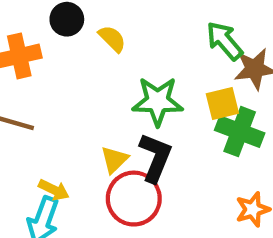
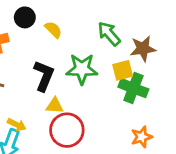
green arrow: (225, 41) -> (109, 34), moved
black L-shape: (155, 158) -> (44, 76), moved
yellow triangle: (114, 160) -> (55, 106), turned 48

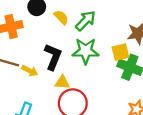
green arrow: (109, 34) -> (86, 21), moved, turned 85
yellow arrow: (17, 125) -> (30, 71), moved

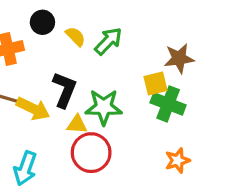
green star: (86, 51) -> (104, 107), moved
yellow arrow: (30, 71) -> (33, 109), size x1.5

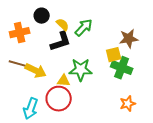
black L-shape: (64, 90) -> (61, 42), moved, turned 50
red circle: (91, 153) -> (59, 99), moved

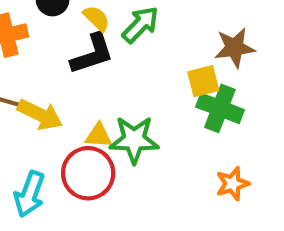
green star: (81, 70) -> (134, 140), moved

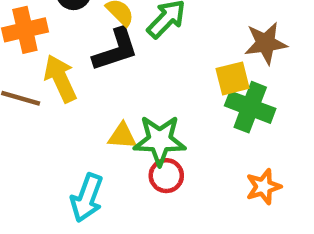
yellow arrow: (40, 115) -> (60, 78), moved, turned -141
red circle: (88, 173) -> (166, 176), moved, size x0.6
cyan arrow: (30, 194) -> (87, 198), moved

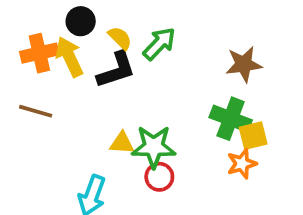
yellow arrow: (60, 78) -> (69, 57), moved
yellow square: (233, 78) -> (253, 136), moved
orange star: (263, 187) -> (242, 164), moved

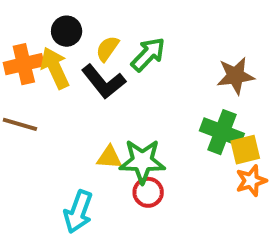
yellow semicircle: (120, 38) -> (107, 49), turned -100
black L-shape: (116, 70) -> (103, 82), turned 69
orange star: (242, 164) -> (251, 181), moved

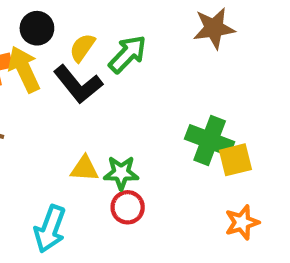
brown star: (236, 76) -> (214, 28), moved
green star: (142, 161) -> (121, 173), size x0.7
orange star: (251, 181) -> (242, 222), moved

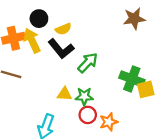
yellow semicircle: (82, 48) -> (63, 29), turned -147
green arrow: (128, 54) -> (88, 63), moved
orange star: (242, 222) -> (109, 122), moved

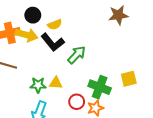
yellow arrow: (32, 41) -> (27, 35), turned 130
green cross: (132, 79) -> (100, 87), moved
green star: (84, 96) -> (38, 85), moved

